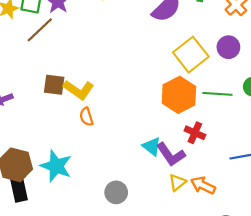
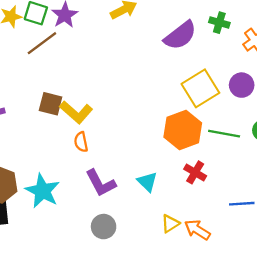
purple L-shape: (171, 154) -> (101, 183), moved

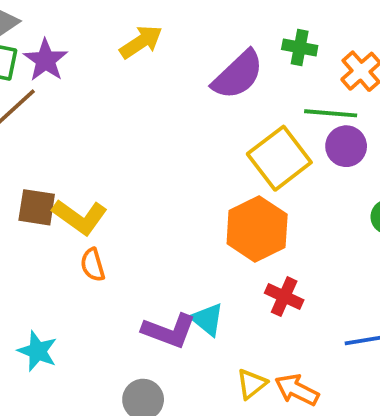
green line: (224, 134) -> (331, 113), moved
purple L-shape: (101, 183) -> (169, 331), moved, turned -36
cyan star: (42, 191) -> (37, 351), size x0.7

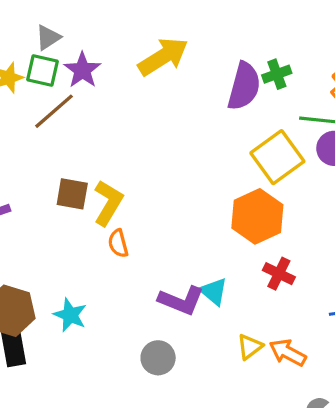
yellow arrow: (141, 42) -> (163, 57), size x1.4
green cross: (300, 47) -> (277, 74), moved, turned -32
purple semicircle: (238, 75) -> (244, 86), turned -33
yellow L-shape: (80, 217) -> (108, 203), turned -96

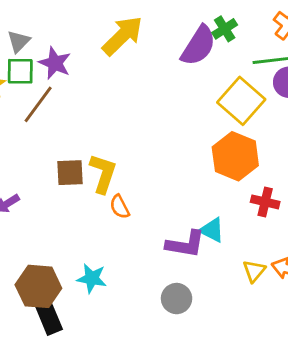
purple semicircle: (244, 86) -> (198, 46), turned 30

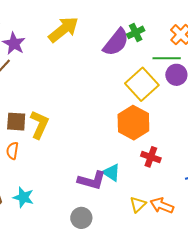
orange semicircle: (120, 207) -> (12, 151), moved, turned 30

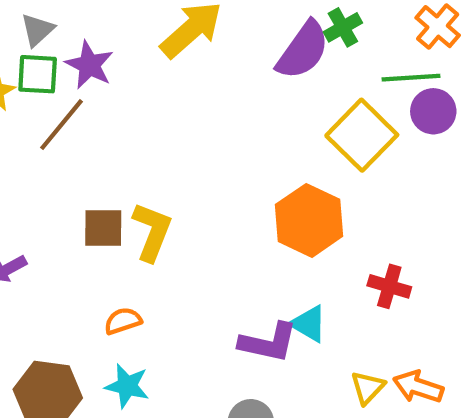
orange hexagon: (133, 123) -> (309, 220), moved
orange semicircle: (12, 151) -> (123, 321), moved, turned 66

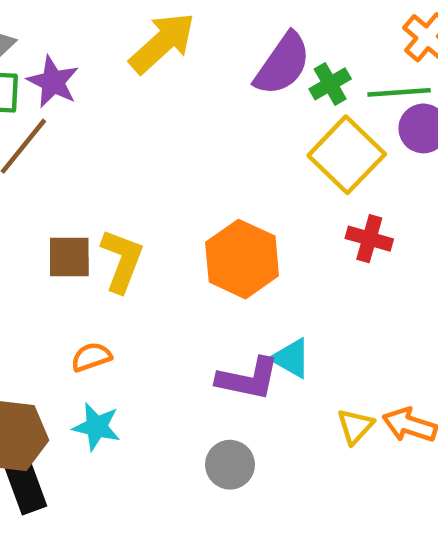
green cross: (343, 27) -> (330, 84), moved
orange hexagon: (309, 220) -> (242, 259), moved
red cross: (389, 286) -> (369, 239), moved

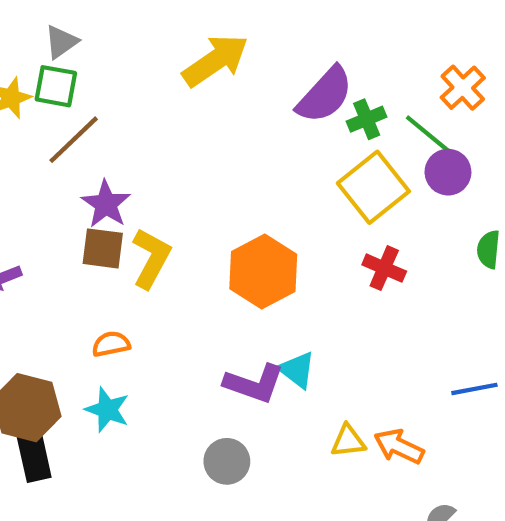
purple star: (53, 82) -> (106, 204), moved
green line: (399, 92) -> (430, 136), turned 36
yellow triangle: (355, 426) -> (348, 441), turned 33

